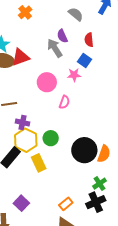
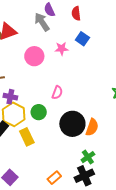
blue square: (84, 60) -> (82, 39), moved
pink semicircle: (64, 102) -> (57, 93), moved

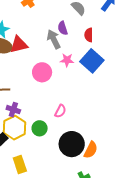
blue square: (82, 39) -> (92, 61), size x1.6
pink star: (62, 49) -> (67, 60), moved
yellow rectangle: (27, 137) -> (20, 165), moved

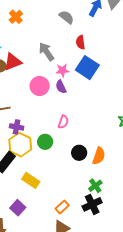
purple semicircle: (63, 28) -> (61, 87), moved
black circle: (72, 144) -> (79, 153), size x0.6
yellow rectangle: (20, 165) -> (31, 180), turned -30

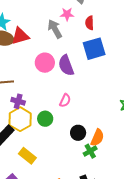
blue square: (87, 68) -> (94, 49), turned 35
pink star: (62, 70) -> (67, 14), moved
purple semicircle: (61, 87) -> (66, 65), size x1.5
green cross: (95, 186) -> (90, 151), moved

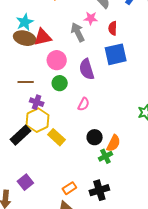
pink circle: (45, 63) -> (57, 60), moved
green circle: (45, 119) -> (60, 83), moved
yellow rectangle: (27, 156) -> (57, 137), moved

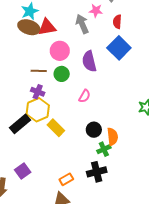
blue square: (116, 54) -> (119, 48), turned -35
brown line: (26, 82) -> (39, 71), moved
orange semicircle: (114, 143) -> (112, 137), turned -36
black cross: (99, 190) -> (97, 172), moved

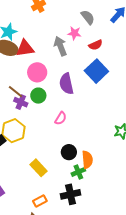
red semicircle: (117, 22) -> (96, 45), turned -120
brown line: (39, 71) -> (16, 92), turned 35
purple cross: (38, 92) -> (21, 102), moved
yellow rectangle: (56, 128) -> (39, 168), moved

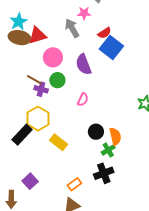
red semicircle: (96, 45) -> (104, 33), moved
yellow rectangle: (39, 168) -> (59, 142), moved

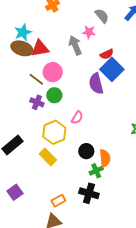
purple semicircle: (83, 64) -> (96, 84), moved
brown line: (34, 80) -> (36, 79), moved
yellow hexagon: (38, 119) -> (54, 132), moved
black cross: (104, 173) -> (89, 193), turned 30

